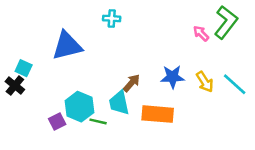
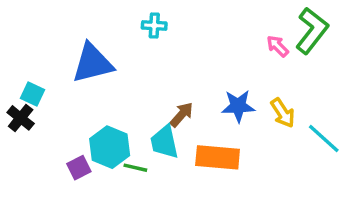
cyan line: (235, 84) -> (324, 139), moved

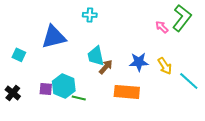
black cross: (21, 118) -> (13, 93), moved
cyan trapezoid: (164, 142) -> (96, 56), moved
purple square: (79, 168) -> (46, 89), moved, turned 32

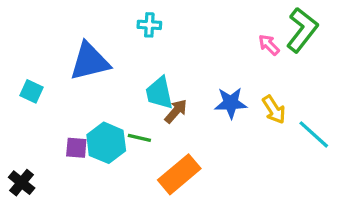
orange rectangle: (127, 92) -> (179, 174), moved, turned -45
black cross: (13, 93) -> (22, 183), moved
green line: (79, 98) -> (139, 138), moved

